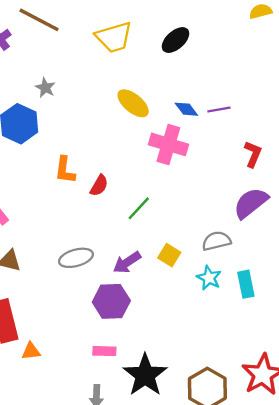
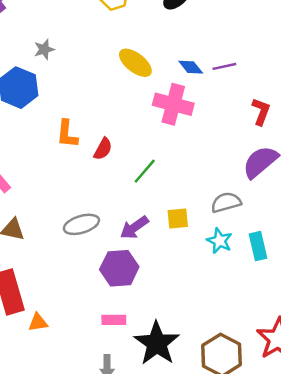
gray star: (45, 88) -> (44, 49), turned 30
yellow square: (169, 255) -> (178, 219), turned -35

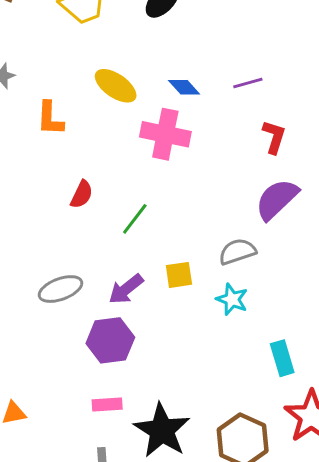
purple line: (224, 66) -> (248, 83), moved
orange L-shape: (67, 134) -> (50, 118), moved
cyan rectangle: (258, 246) -> (282, 358), moved

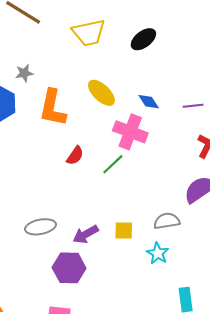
orange L-shape: (50, 118) -> (53, 108), size x1.5
red semicircle: (82, 194) -> (75, 156), moved
green line: (135, 219) -> (113, 164), moved

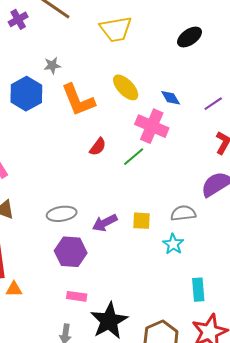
black ellipse: (143, 39) -> (190, 37), moved
purple line: (193, 106) -> (213, 104), turned -30
orange L-shape: (53, 108) -> (78, 100), turned -36
purple hexagon: (69, 268) -> (71, 252), moved

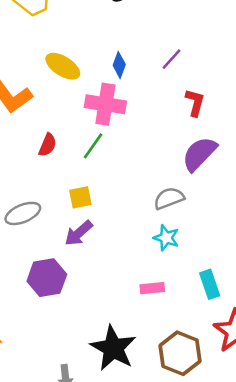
blue diamond: (171, 98) -> (119, 65), turned 65
gray ellipse: (62, 214) -> (23, 213), moved
yellow square: (142, 221) -> (80, 197), moved
pink rectangle: (77, 296) -> (152, 288), moved

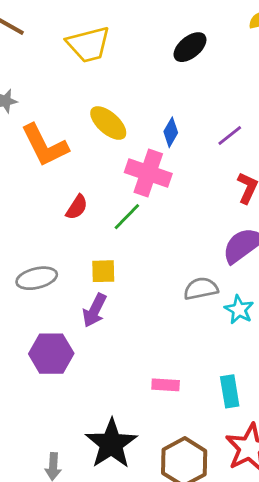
purple arrow: (79, 233) -> (95, 310), turned -32
cyan star: (166, 238) -> (239, 310), moved

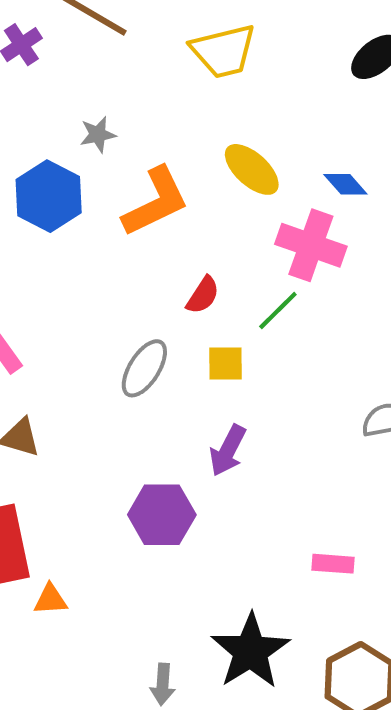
blue diamond: (171, 132) -> (345, 184), turned -72
orange L-shape: (45, 145) -> (156, 202), turned -90
yellow square: (103, 271) -> (225, 363), moved
gray ellipse: (37, 278) -> (144, 368), moved, turned -45

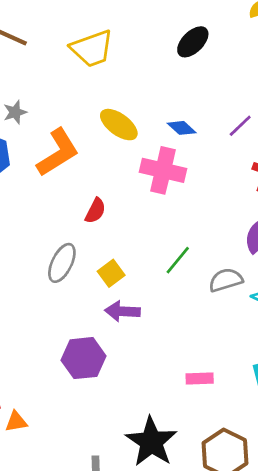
green line: (278, 310) -> (178, 260), moved
yellow square: (225, 363) -> (111, 273), moved, turned -30
purple arrow: (228, 451) -> (122, 311), turned 72

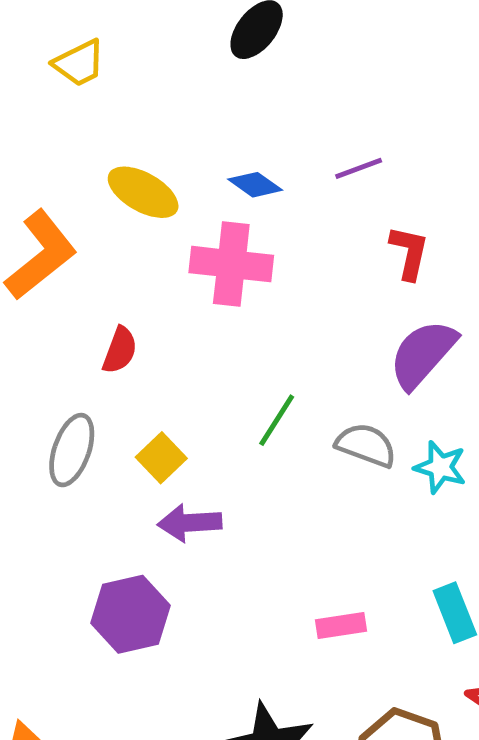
yellow trapezoid: (92, 49) -> (79, 63), size x0.7
purple line: (240, 126) -> (359, 168), turned 30
gray semicircle: (226, 280) -> (366, 445), turned 44

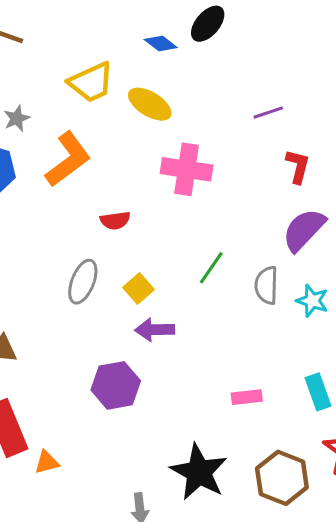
yellow trapezoid: (79, 63) -> (91, 82), moved, size x1.4
blue diamond: (255, 185) -> (161, 43), moved
yellow ellipse: (143, 192) -> (150, 104), moved
red semicircle: (120, 350) -> (115, 220), turned 60
gray semicircle: (366, 445) -> (266, 285), turned -111

